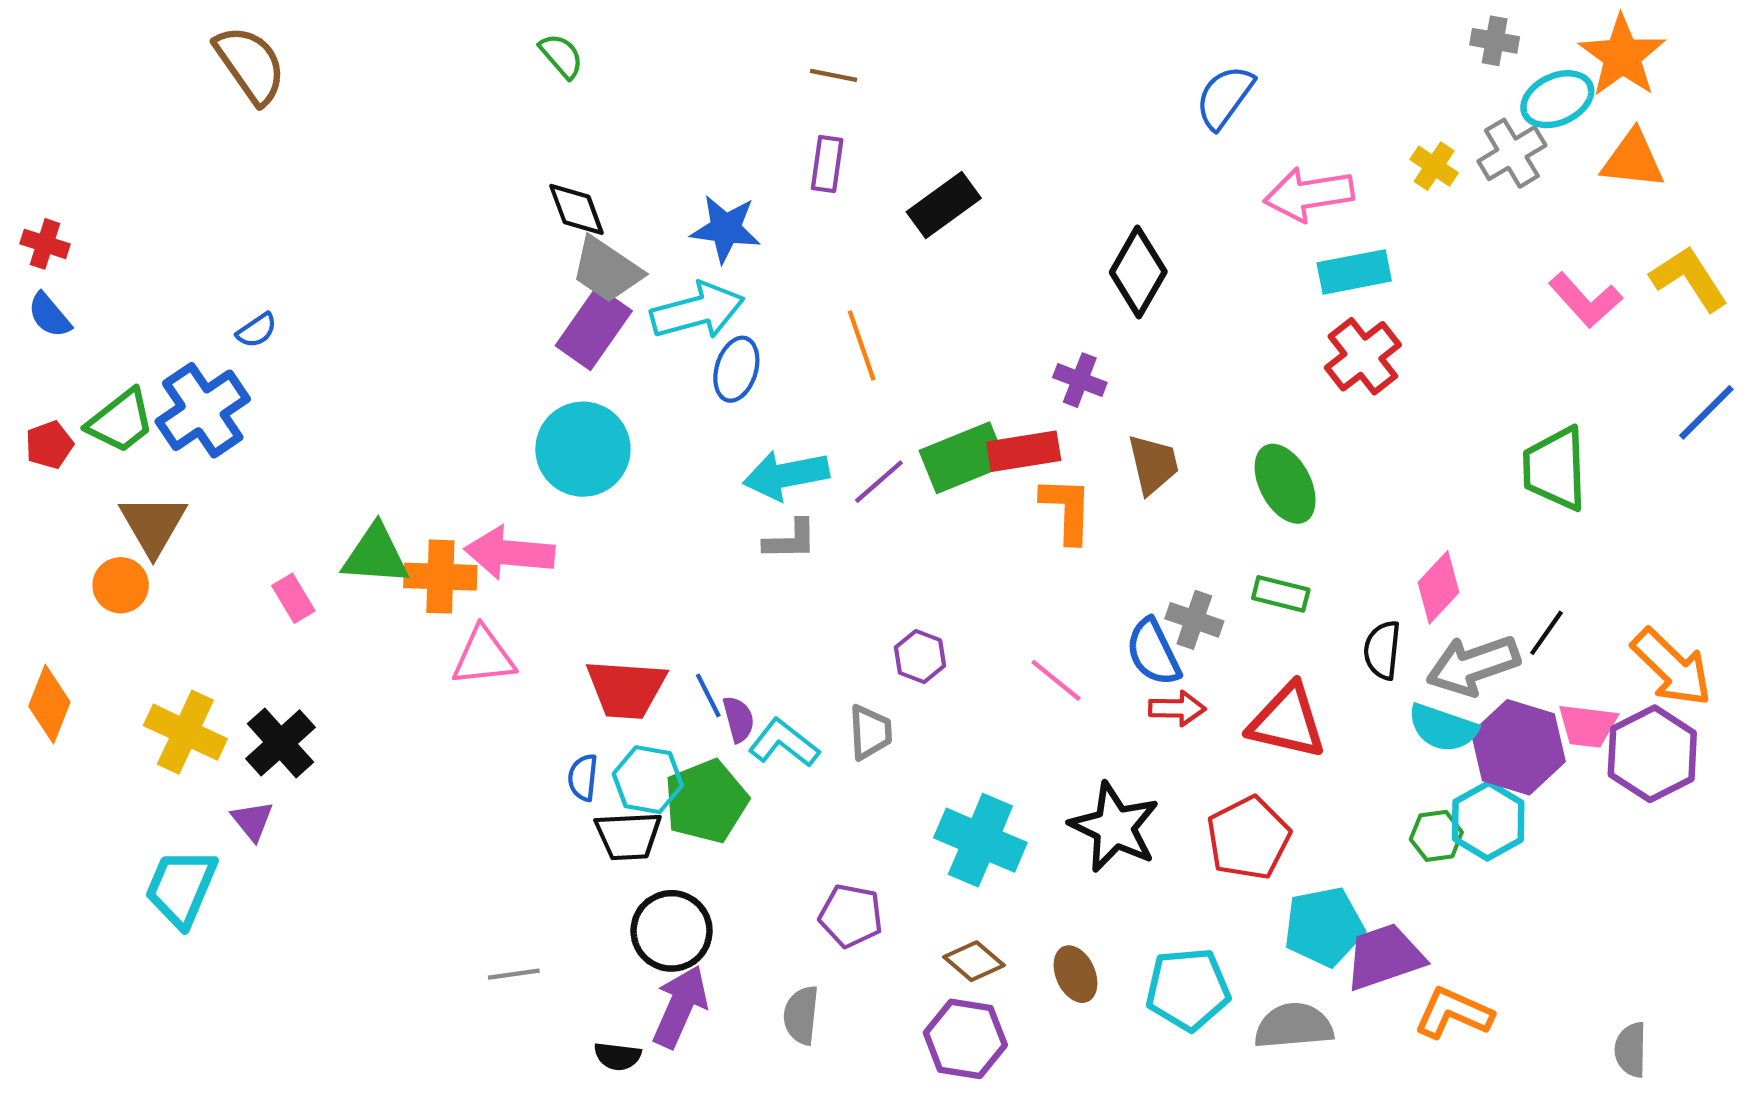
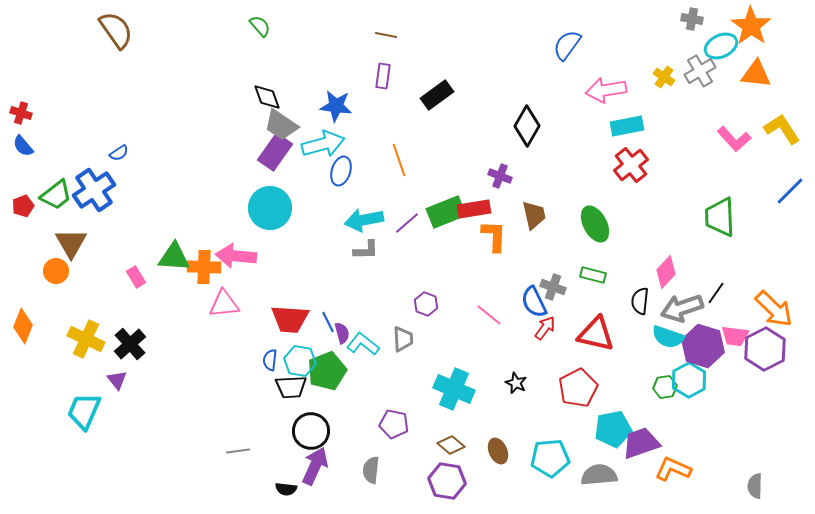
red arrow: (1177, 708) -> (545, 328), turned -55
black star: (1114, 827) -> (516, 383), size x0.5

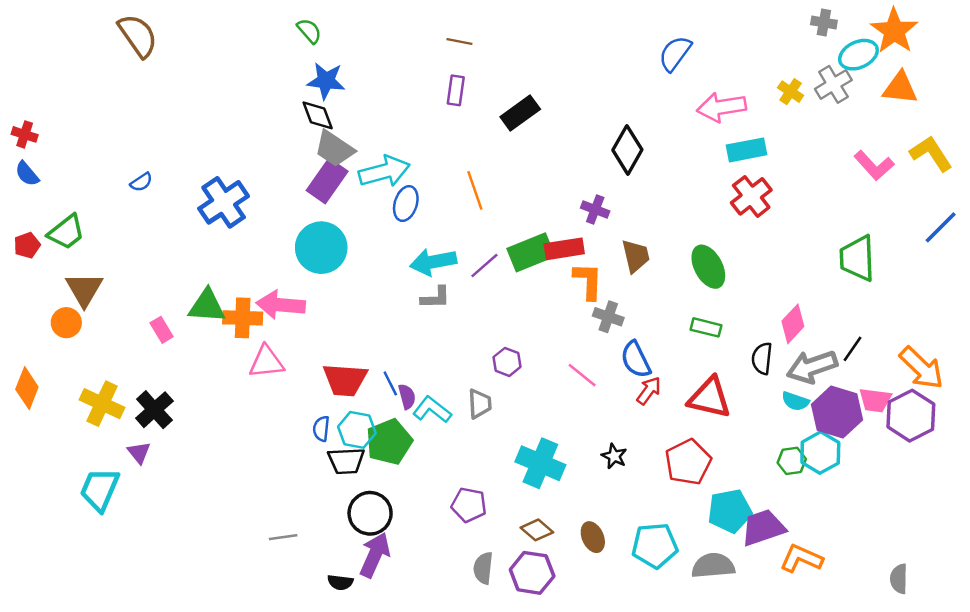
blue star: (336, 106) -> (326, 81), moved
blue cross: (94, 190) -> (224, 202), moved
gray cross: (553, 287) -> (608, 317), moved
cyan semicircle: (668, 337) -> (795, 401), size x0.7
gray semicircle: (371, 470) -> (483, 568), moved

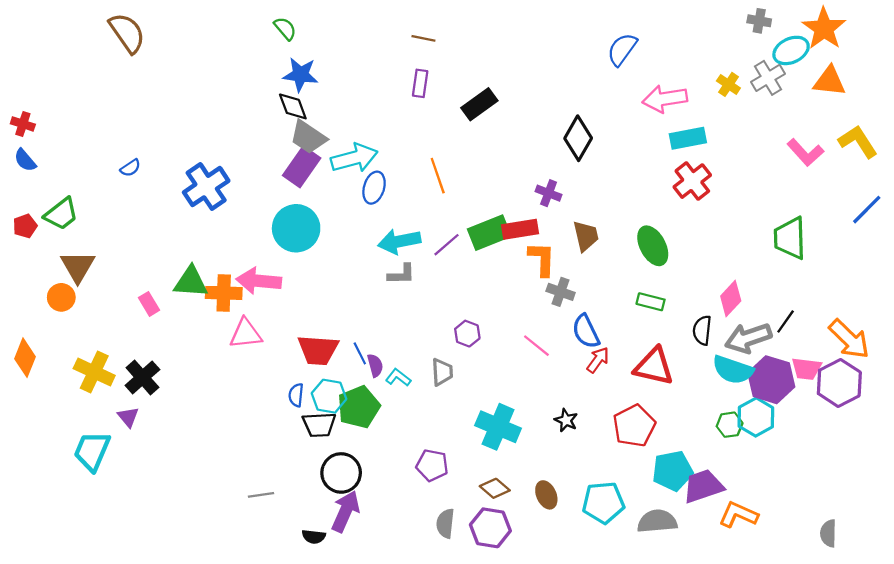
cyan semicircle: (795, 401) -> (733, 370), size x1.6
cyan L-shape: (432, 410) -> (398, 377), size x0.7

